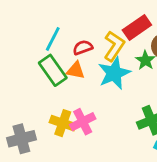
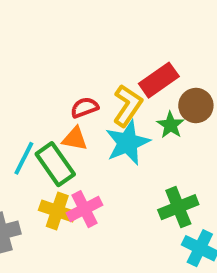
cyan line: (53, 39) -> (24, 158), moved
green rectangle: (53, 70) -> (55, 164), moved

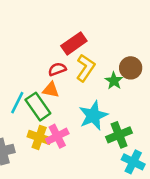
red rectangle: (159, 80) -> (74, 43), moved
cyan star: (128, 143) -> (93, 116), moved

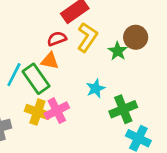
cyan star: (93, 116) -> (96, 88), size x0.6

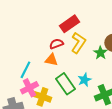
green rectangle: (36, 79) -> (65, 84), moved
pink cross: (57, 111) -> (29, 88), moved

